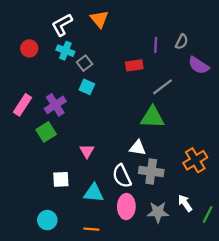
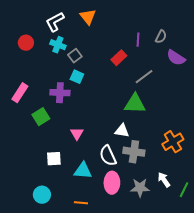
red rectangle: (134, 65) -> (119, 58), turned -35
purple cross: (55, 105) -> (60, 93), moved, turned 36

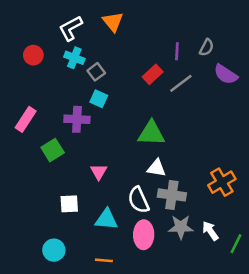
gray line: (144, 77) -> (181, 83), moved
green triangle: (135, 104) -> (151, 133), moved
gray star: (140, 188) -> (181, 227), moved

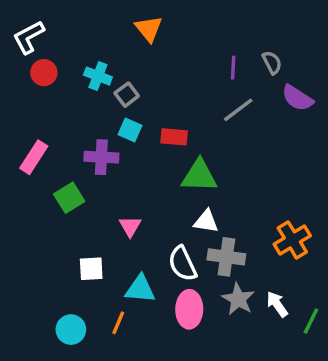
white L-shape: (71, 28) -> (29, 37), moved
gray semicircle: (206, 47) -> (272, 62), turned -54
red rectangle: (153, 74) -> (174, 137), moved, turned 48
gray star: (181, 227) -> (238, 299), turned 30
orange line: (104, 260) -> (118, 323), moved, turned -72

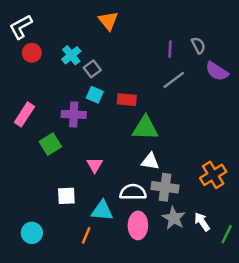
cyan cross: (98, 76) -> (71, 55), turned 30
white semicircle: (182, 264) -> (133, 192), turned 115
cyan circle: (71, 330) -> (32, 233), moved

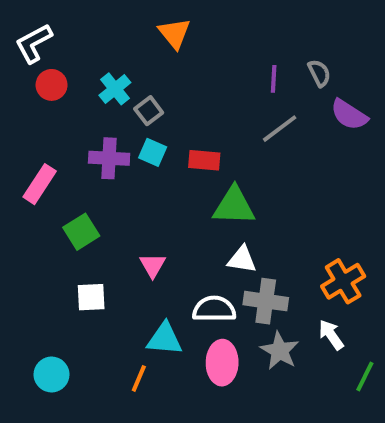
purple cross: (74, 114) -> (109, 158), moved
white square: (66, 196) -> (91, 297), moved
white arrow: (202, 222) -> (331, 335), moved

